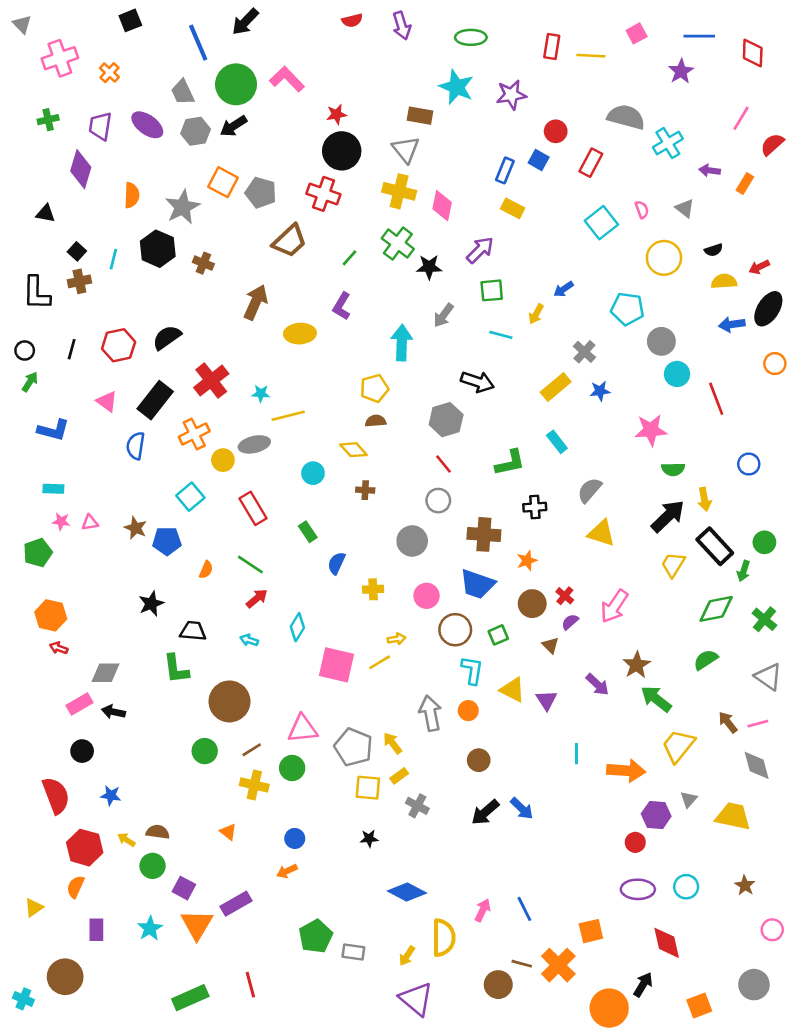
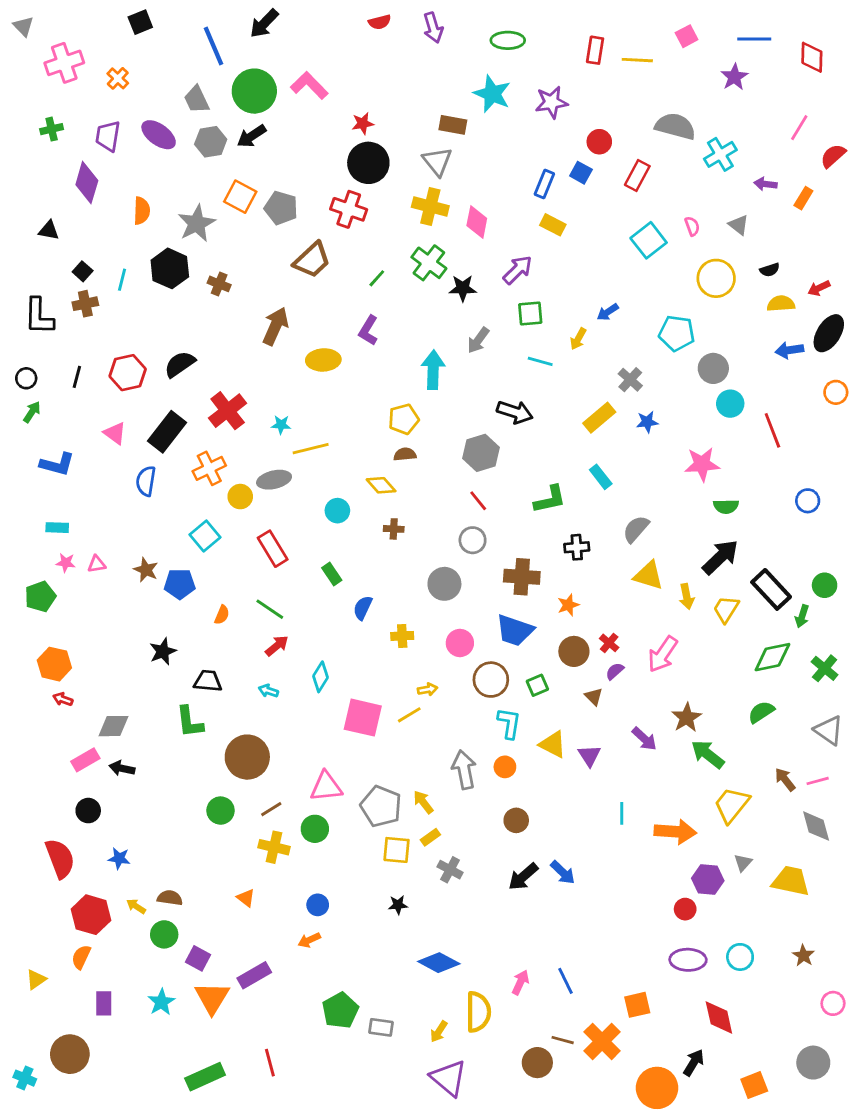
yellow arrow: (704, 499) -> (687, 597), moved

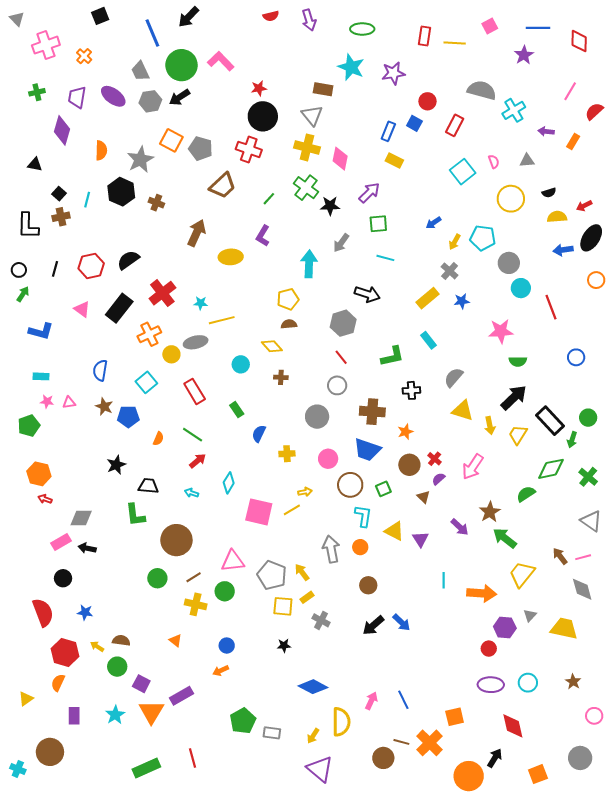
gray triangle: (739, 225) -> (527, 161), turned -42
yellow arrow: (578, 339) -> (455, 242), moved
blue semicircle: (146, 481) -> (100, 370), moved
green semicircle: (761, 712) -> (526, 494), moved

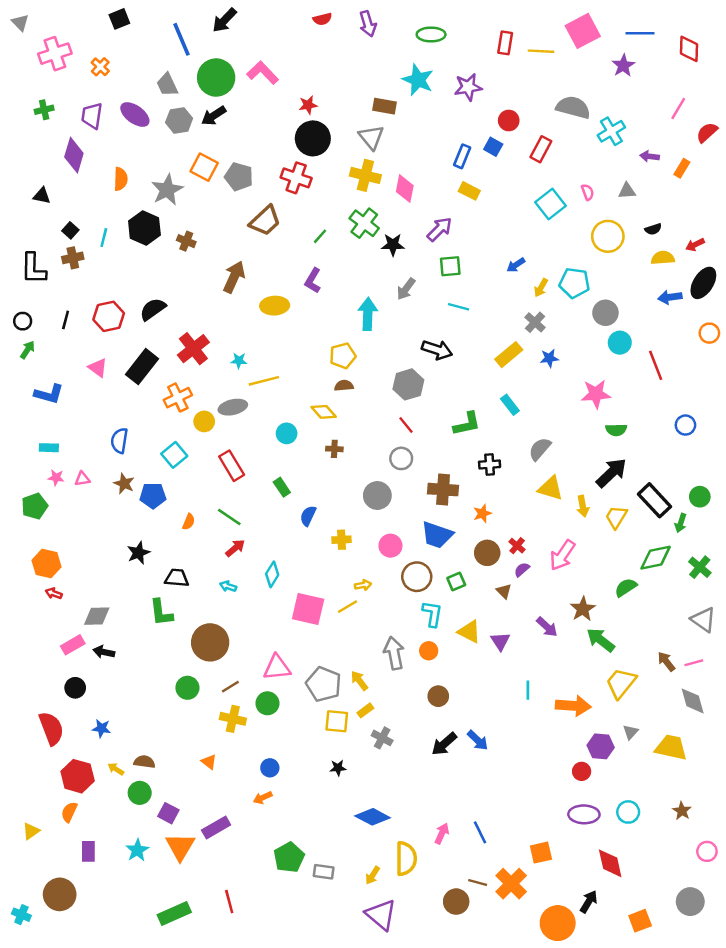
pink square: (490, 26) -> (583, 31), size x1.8

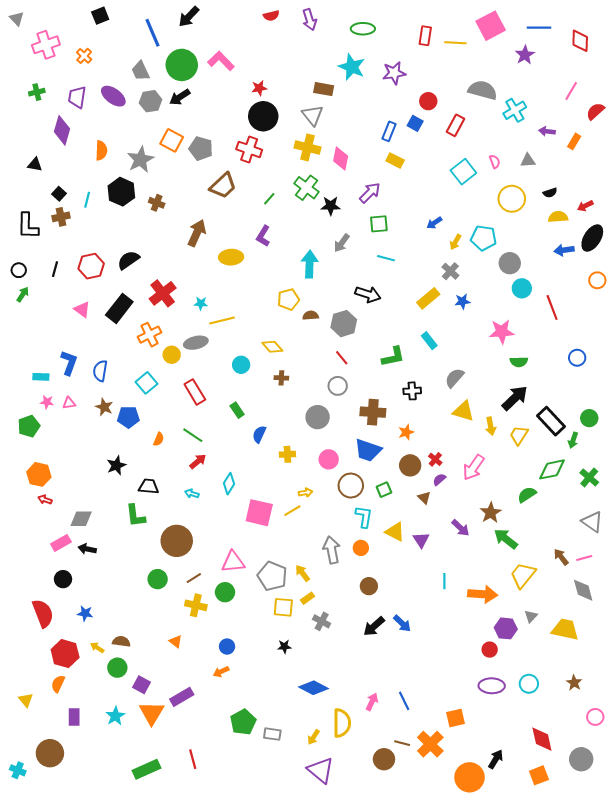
brown semicircle: (344, 386) -> (311, 315), moved
blue L-shape: (49, 394) -> (69, 363), moved, turned -85
yellow triangle: (31, 831) -> (26, 700), turned -35
red diamond: (610, 863) -> (542, 739), moved

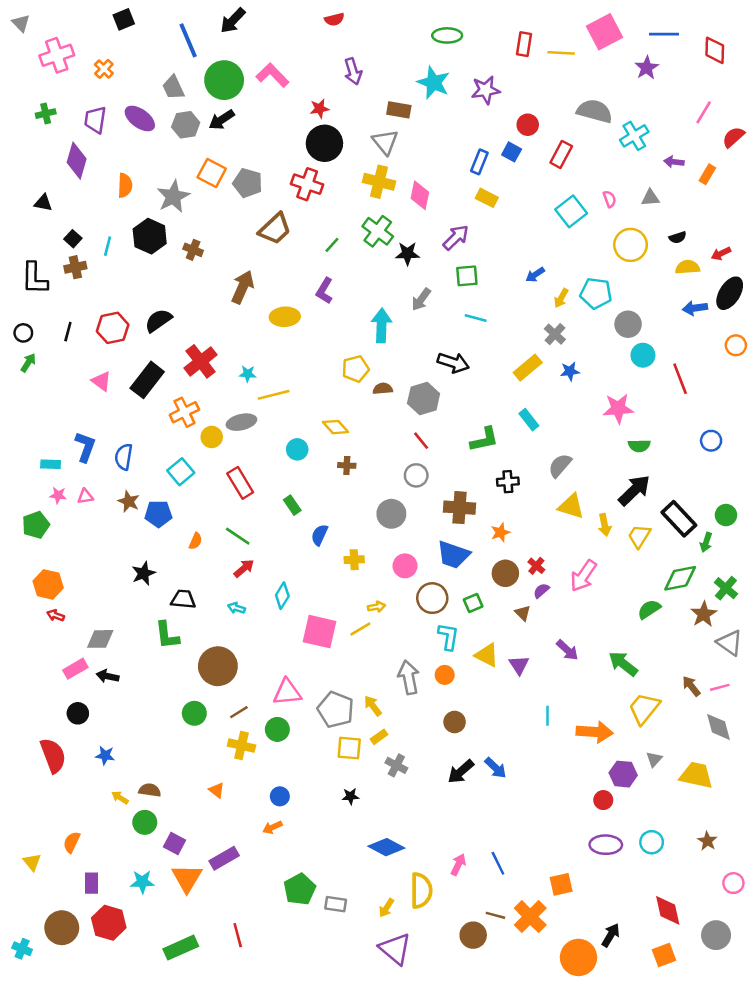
purple arrow: (310, 20) -> (353, 71), moved
brown star: (491, 513) -> (704, 614), moved
red hexagon: (65, 654) -> (109, 923), moved
cyan star: (115, 716) -> (142, 882), turned 30

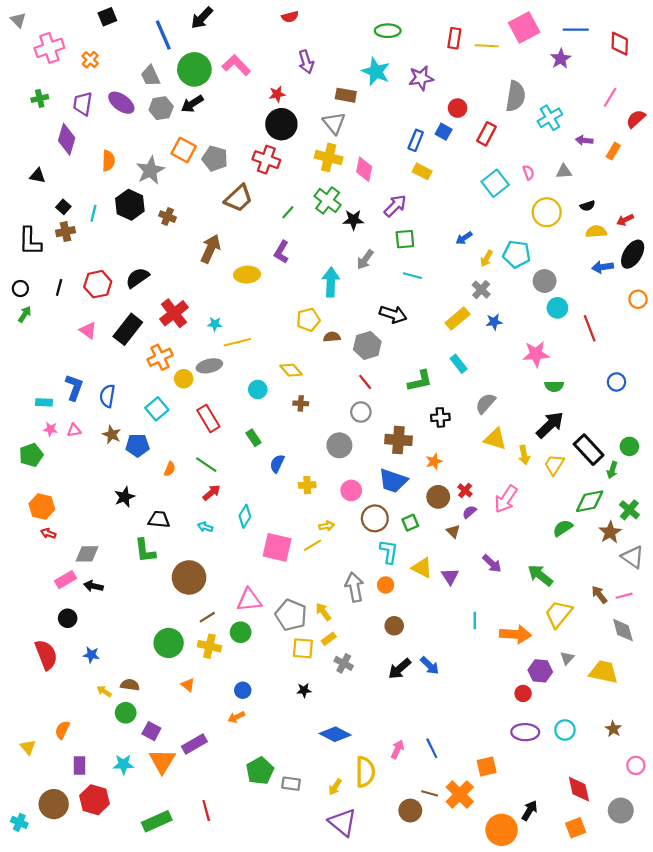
gray semicircle: (595, 111) -> (516, 96), turned 84
green circle: (194, 713) -> (169, 643), moved, size x1.4

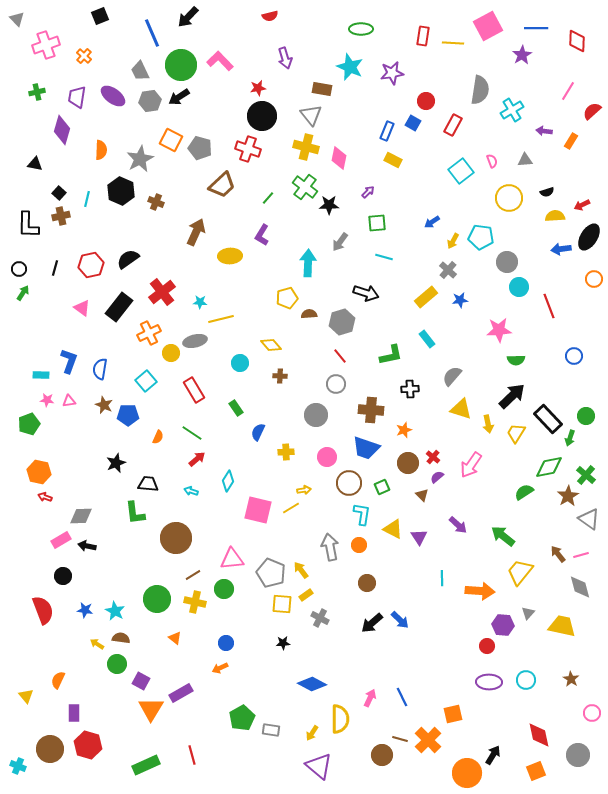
purple arrow: (395, 206) -> (368, 192), size x0.6
cyan star: (123, 764) -> (115, 611), moved, turned 30

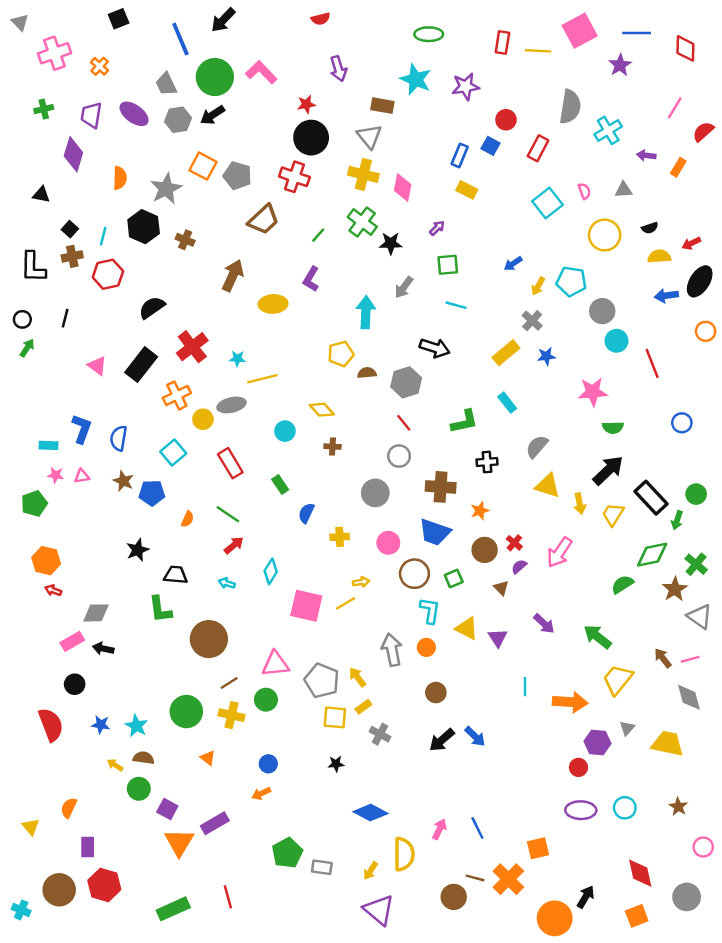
red hexagon: (91, 265) -> (108, 274), moved

